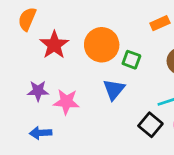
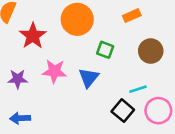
orange circle: (102, 45) -> (77, 19), moved
pink star: (66, 102) -> (54, 71), moved

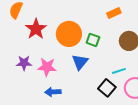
orange circle: (77, 19) -> (69, 34), moved
pink star: (54, 71) -> (47, 67), moved
blue arrow: (20, 118) -> (53, 92), moved

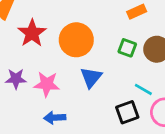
green square: (93, 40) -> (127, 48), moved
cyan line: (119, 71) -> (143, 89), turned 48
black square: (107, 88) -> (127, 112), turned 30

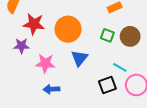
red star: (32, 33) -> (34, 24), turned -30
purple star: (16, 79) -> (21, 46), moved

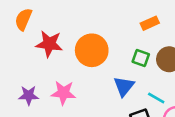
purple star: (21, 46) -> (29, 95), moved
blue triangle: (79, 58) -> (124, 86), moved

